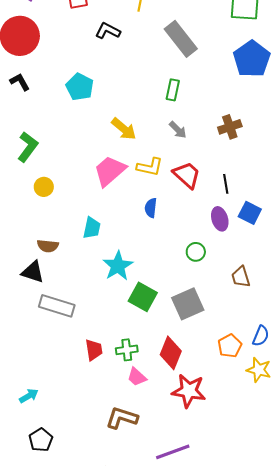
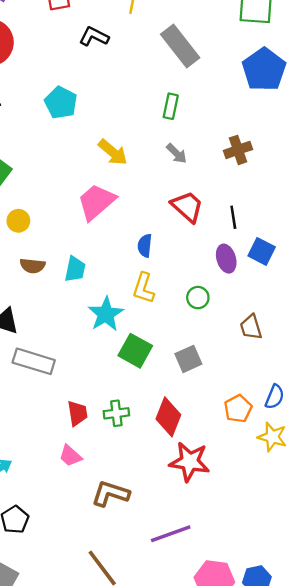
yellow L-shape: (150, 167) -> (144, 288), moved, turned 96
brown semicircle: (48, 246) -> (33, 266), moved
gray square: (188, 304) -> (188, 359), size x0.7
pink trapezoid: (137, 377) -> (70, 456), moved

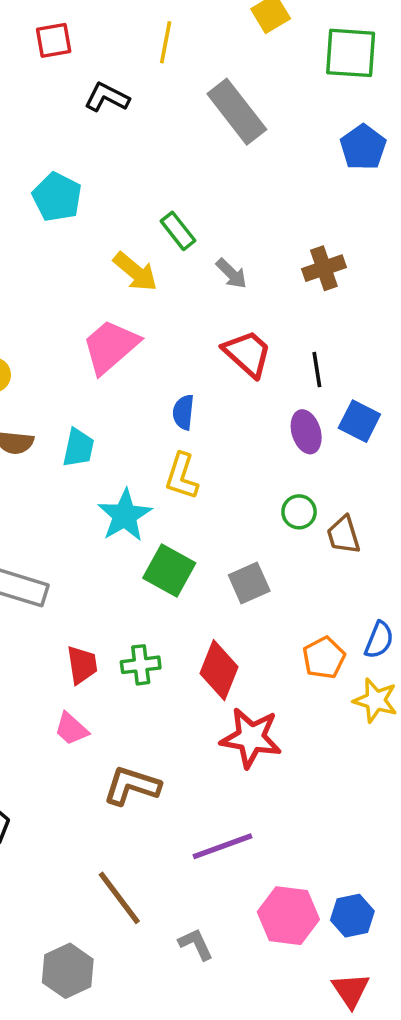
blue pentagon: (264, 70) -> (363, 147), size x0.7
green rectangle: (171, 106) -> (178, 231), moved, turned -50
green circle: (198, 298) -> (299, 512), moved

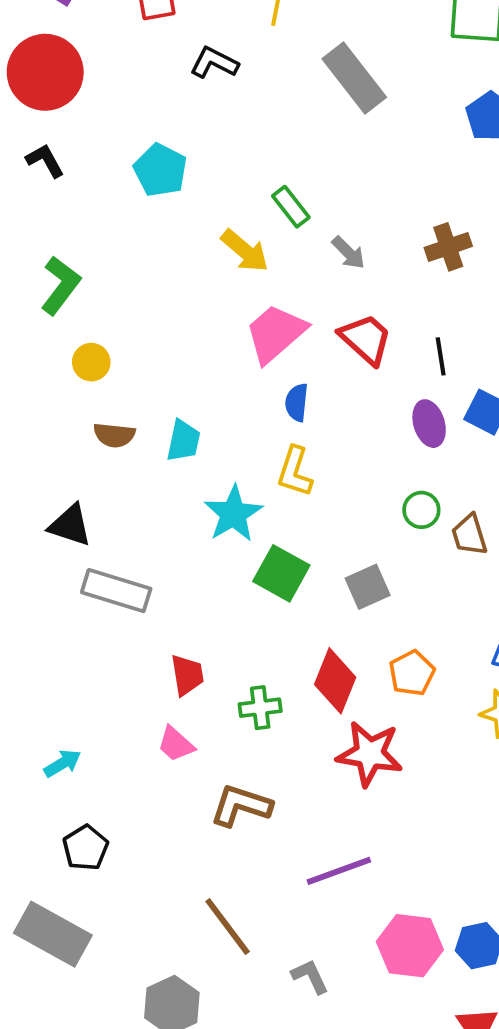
pink trapezoid: (110, 346) -> (276, 333), moved
orange pentagon: (324, 658) -> (412, 673), moved
green cross: (141, 665) -> (260, 708), moved

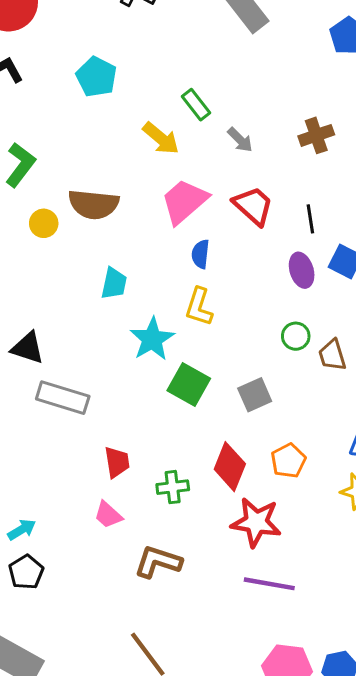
brown semicircle: (114, 435) -> (94, 204), moved, size x1.6
black pentagon: (85, 848) -> (26, 572), moved
purple line: (339, 871) -> (269, 584), moved, turned 30

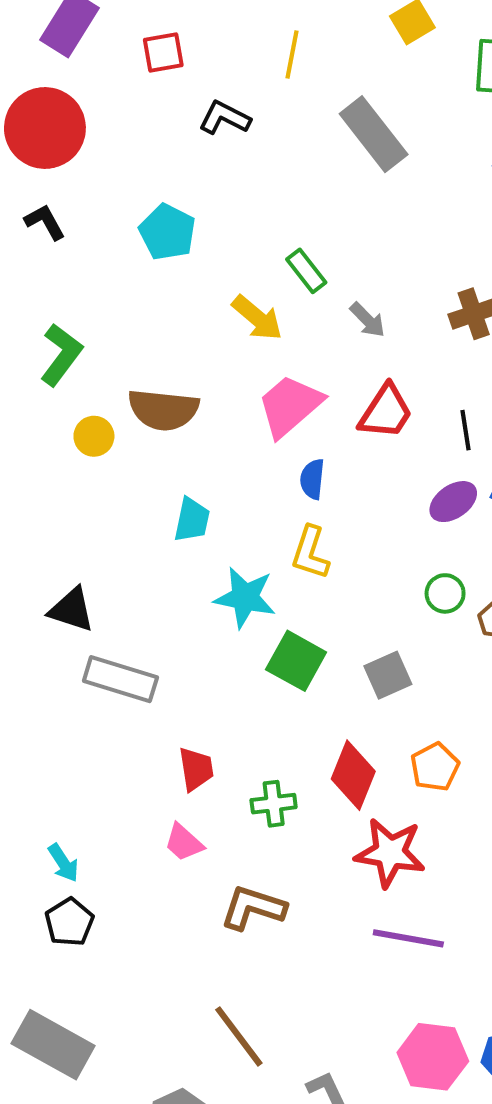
red trapezoid: (253, 206) -> (386, 412), turned 81
purple ellipse: (302, 270) -> (453, 502), turned 72
cyan star: (152, 339) -> (245, 598), turned -30
cyan arrow: (22, 530) -> (63, 863), turned 88

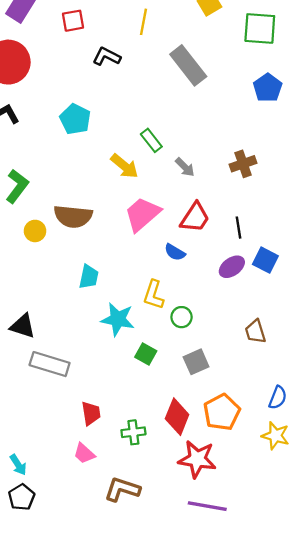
blue semicircle: (312, 479) -> (175, 252), moved, turned -65
green circle: (445, 593) -> (182, 317), moved
green square: (296, 661) -> (146, 354), size x0.7
orange pentagon: (435, 767) -> (222, 412), size x1.4

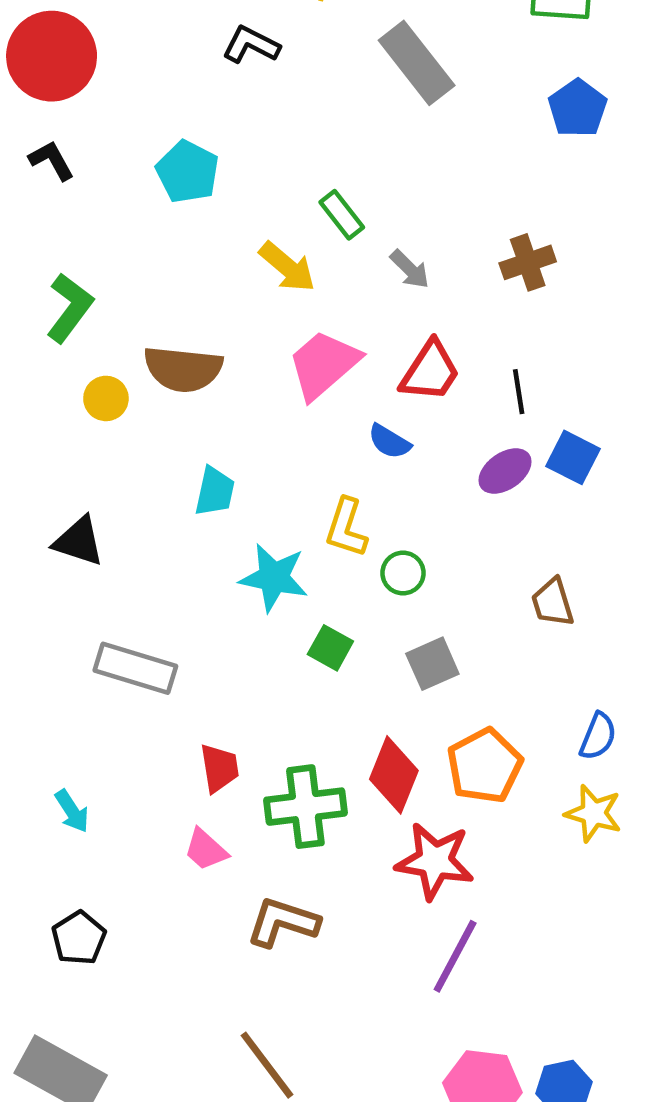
black triangle: (23, 326) -> (79, 541), moved
green cross: (133, 432) -> (305, 807), size x1.6
cyan arrow: (18, 465) -> (72, 811), moved
purple line: (207, 506) -> (455, 956), turned -72

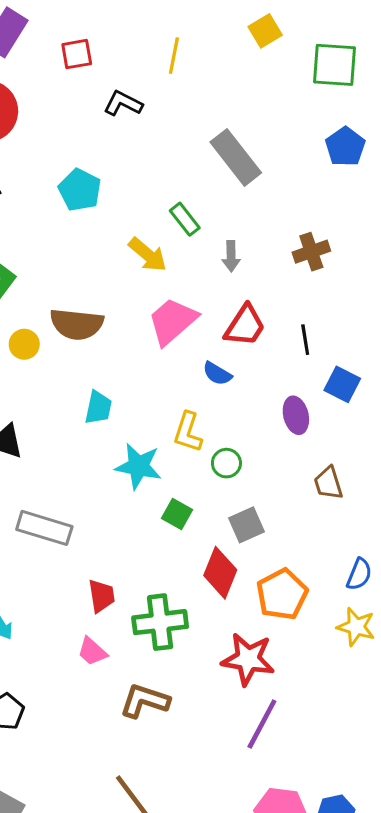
gray rectangle: (417, 63) -> (236, 157), moved
gray arrow: (410, 269) -> (231, 256), turned 44
purple ellipse: (505, 471) -> (296, 415), moved, turned -69
red diamond: (394, 775) -> (220, 573), moved

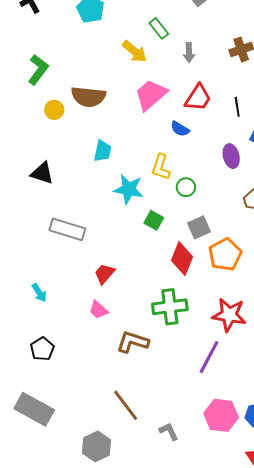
orange pentagon: (282, 594) -> (225, 255), moved
red trapezoid: (101, 596) -> (105, 274), turned -130
green cross: (160, 622) -> (170, 307), moved
red star: (248, 659) -> (229, 315), moved

